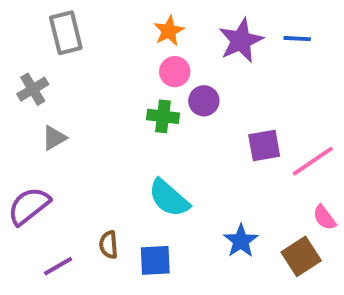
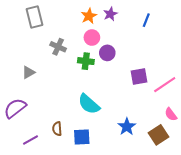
blue line: (297, 39) -> (146, 20), moved, turned -72
purple star: (241, 41) -> (110, 14), moved, size x0.6
gray cross: (33, 89) -> (58, 47), moved, turned -35

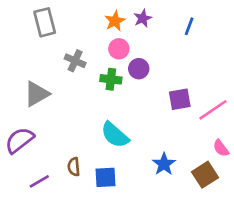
gray triangle: (28, 72) -> (37, 94), size x1.5

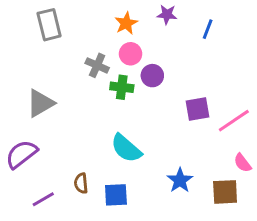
purple star: (143, 18) -> (167, 15), moved, turned 30
gray cross: (75, 61) -> (97, 65), moved
brown square: (205, 175) -> (225, 192), turned 30

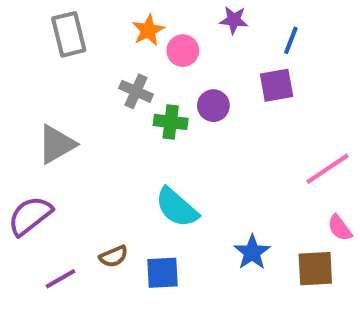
orange star: (126, 23) -> (148, 30), moved
pink circle: (131, 54) -> (183, 51), moved
purple square: (197, 109) -> (277, 85), moved
brown semicircle: (81, 183) -> (114, 256), turned -108

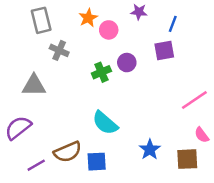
gray cross: (136, 91) -> (59, 50), moved
green cross: (171, 122) -> (101, 72), turned -30
gray triangle: (57, 144) -> (34, 85), turned 30
brown semicircle: (114, 256) -> (68, 152), size x1.6

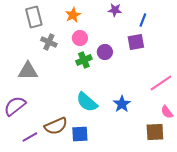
pink circle: (109, 30) -> (80, 38), moved
blue star: (150, 149) -> (122, 104), moved

